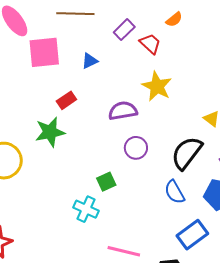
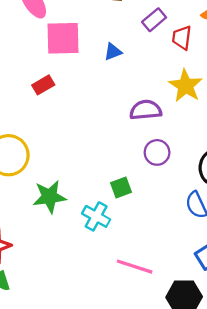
red trapezoid: (150, 44) -> (182, 38), turned -130
red rectangle: (66, 100) -> (43, 85), moved
green star: (50, 132) -> (49, 197), moved

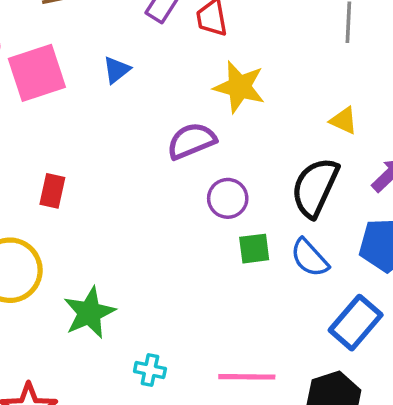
red rectangle: (43, 85) -> (52, 191), moved, turned -30
green square: (121, 188) -> (254, 249), moved, turned 30
cyan cross: (96, 216) -> (150, 370), moved, size x0.7

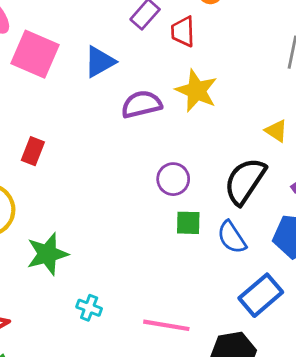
blue triangle: (117, 70) -> (100, 62), size x1.4
pink square: (37, 73) -> (35, 54), turned 33
purple semicircle: (191, 141) -> (141, 104), moved

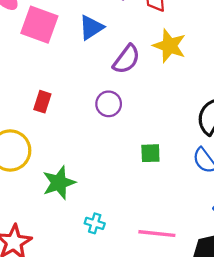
purple semicircle: (141, 104) -> (126, 59), turned 144
purple circle: (173, 179) -> (109, 104), moved
green square: (188, 223) -> (150, 153), moved

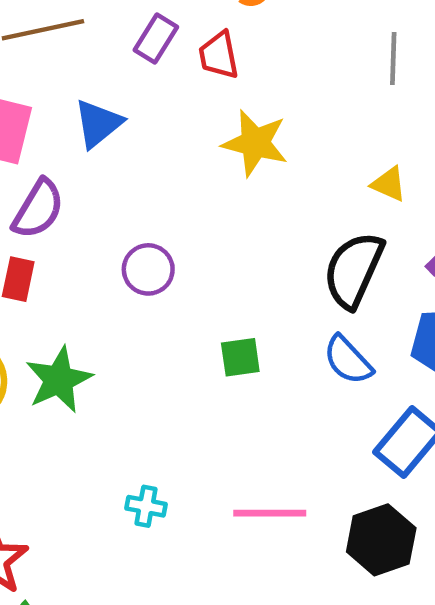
purple semicircle: (126, 59) -> (38, 209), moved
green star: (59, 183) -> (59, 380), moved

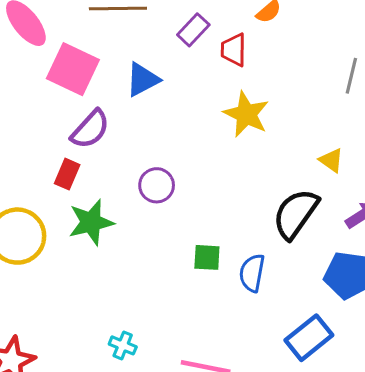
blue semicircle: (348, 360) -> (252, 273), moved, turned 42
green star: (59, 380) -> (91, 222), moved

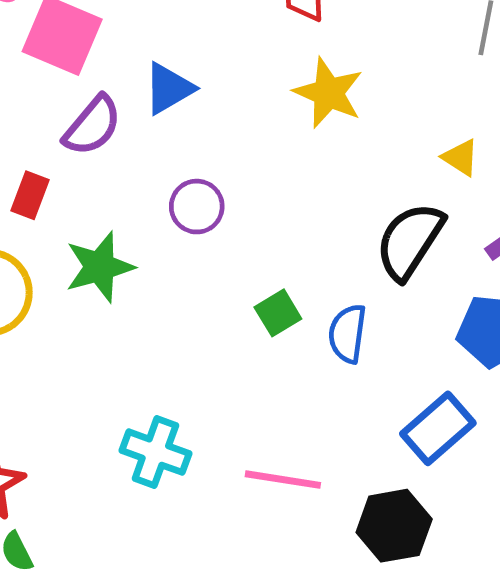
blue triangle: (143, 80) -> (169, 89), moved
red rectangle: (67, 174) -> (30, 195), moved
green square: (207, 257) -> (278, 313), turned -32
cyan cross: (123, 345) -> (155, 452), size x1.6

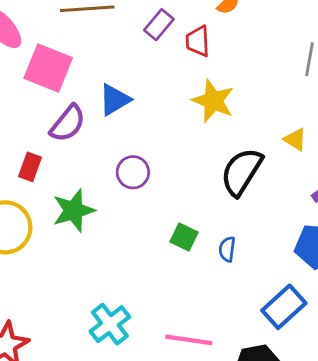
black semicircle: (410, 241) -> (242, 172), moved
green square: (278, 313) -> (184, 237), turned -32
blue semicircle: (347, 334) -> (227, 249), size x0.7
cyan cross: (155, 452) -> (110, 324), turned 33

